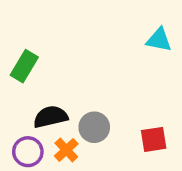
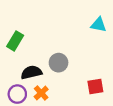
gray circle: (94, 127) -> (59, 63), moved

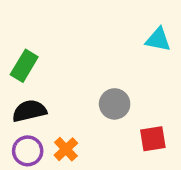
gray circle: (59, 63) -> (115, 104), moved
black semicircle: (31, 72) -> (29, 111), moved

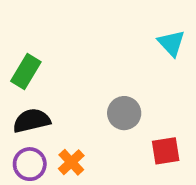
cyan triangle: (158, 40) -> (171, 43), turned 36

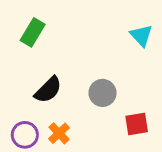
green rectangle: (26, 72) -> (33, 32), moved
black semicircle: (32, 121) -> (48, 90), moved, turned 148

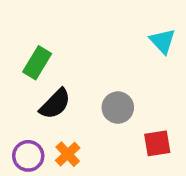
green rectangle: (33, 32) -> (37, 63), moved

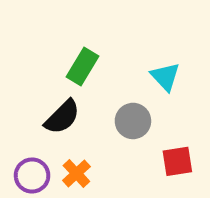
cyan triangle: (163, 41) -> (165, 77), moved
green rectangle: (37, 63) -> (82, 66), moved

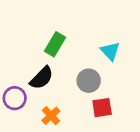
red square: (177, 161) -> (102, 108), moved
purple circle: (32, 175) -> (15, 98), moved

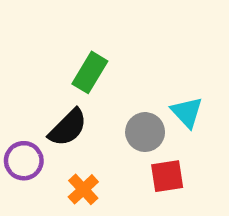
cyan triangle: (110, 51) -> (187, 112), moved

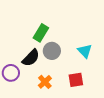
gray circle: (145, 132) -> (52, 51), moved
orange cross: (83, 189) -> (45, 82), moved

